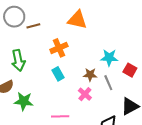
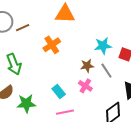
cyan rectangle: (58, 74) -> (59, 91), moved

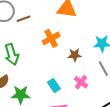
brown star: (87, 66) -> (75, 55), moved

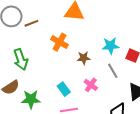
orange cross: (51, 38) -> (60, 42), turned -30

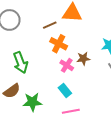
brown line: (31, 23) -> (50, 25), moved
pink cross: (91, 85) -> (67, 65), moved

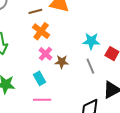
brown star: (83, 59) -> (62, 62), moved

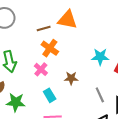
pink cross: (45, 54) -> (41, 69), moved
gray line: (90, 66) -> (100, 95), moved

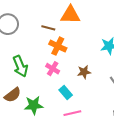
brown line: (44, 29) -> (48, 28), turned 40

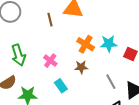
brown line: (48, 28) -> (50, 20), turned 56
orange cross: (58, 46) -> (86, 44), moved

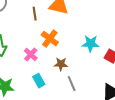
orange cross: (86, 44) -> (50, 39), moved
gray line: (111, 82) -> (72, 84), moved

